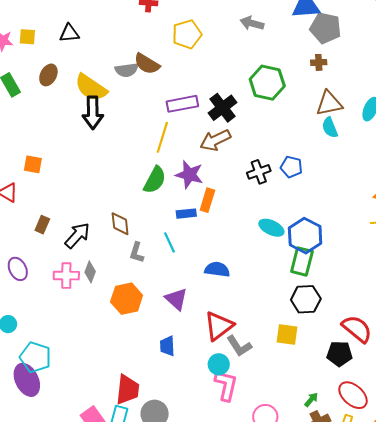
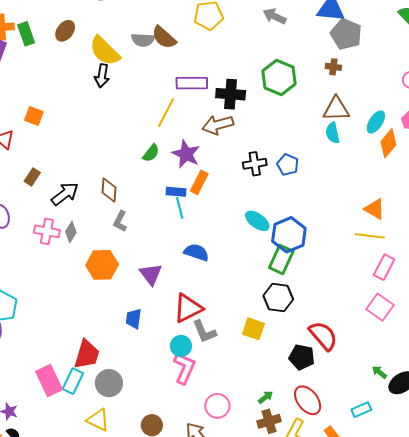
black cross: (223, 108) -> (231, 94), turned 32
black arrow: (93, 113) -> (102, 76), size x0.7
green semicircle: (155, 180) -> (151, 153), size x0.7
cyan line: (169, 242) -> (180, 208), moved

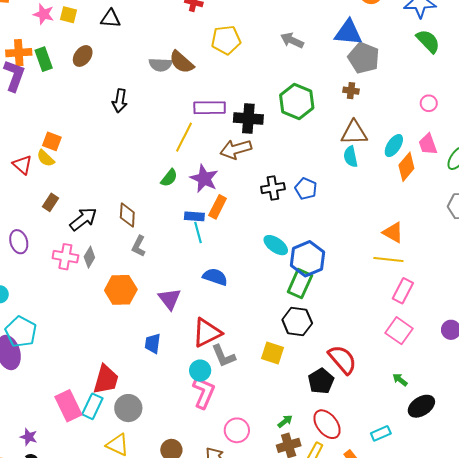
yellow semicircle: (105, 51) -> (46, 158), moved, size x0.6
black pentagon: (302, 357) -> (321, 381), turned 30
green arrow: (379, 372) -> (400, 380), moved

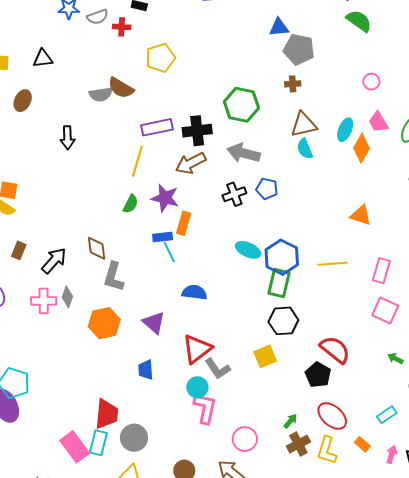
blue triangle: (348, 33) -> (279, 27), size x0.7
gray arrow: (292, 40) -> (244, 153), moved, size x1.4
gray L-shape: (139, 246) -> (114, 277), size x1.4
yellow line: (388, 259) -> (333, 264), moved
yellow square: (272, 353) -> (265, 356), turned -30

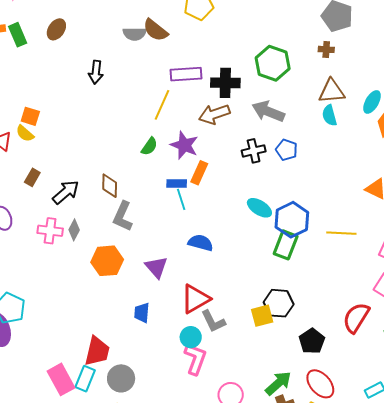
black hexagon: (283, 321) -> (279, 303), moved
red semicircle: (335, 350) -> (356, 318), moved, turned -104
green arrow: (290, 421) -> (278, 383), size x1.8

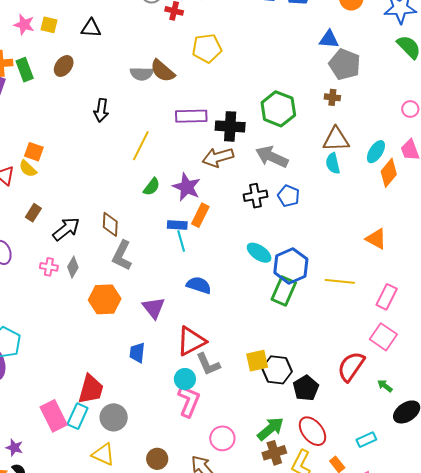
yellow line: (162, 105) -> (141, 146), moved
pink cross: (50, 231) -> (49, 267), size x0.7
black hexagon: (279, 303) -> (277, 370), moved

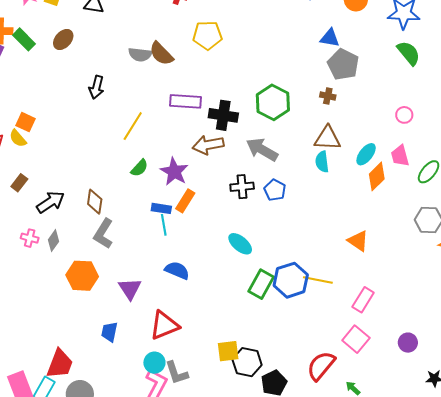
green rectangle: (25, 70) -> (24, 39), turned -30
blue hexagon: (291, 266) -> (291, 280), moved
gray L-shape: (208, 364) -> (177, 373), moved

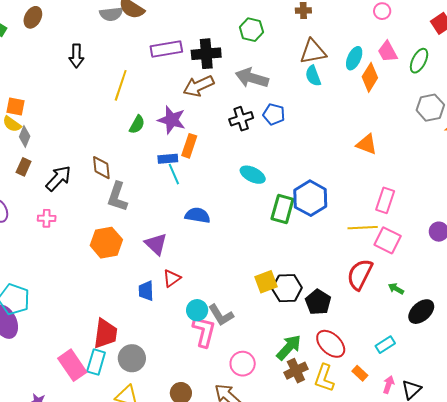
green hexagon: (273, 102) -> (251, 30), size x0.7
gray diamond: (53, 241) -> (25, 136), moved
yellow line: (318, 280) -> (363, 228), moved
red triangle: (164, 325) -> (172, 278), moved, size x0.6

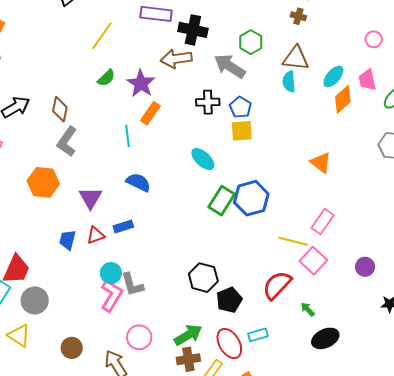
green hexagon: (251, 30) -> (251, 42), moved
blue rectangle: (168, 159) -> (123, 226), moved, turned -30
yellow square: (266, 282) -> (242, 131), moved
cyan rectangle: (385, 345) -> (258, 335), moved

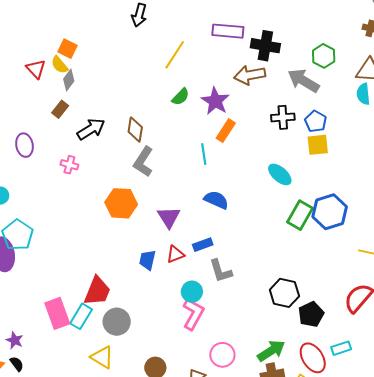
gray L-shape: (132, 285) -> (221, 271), moved

